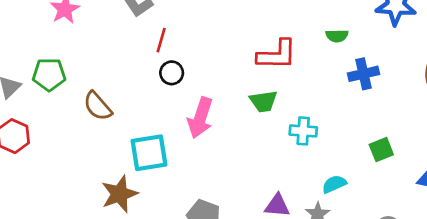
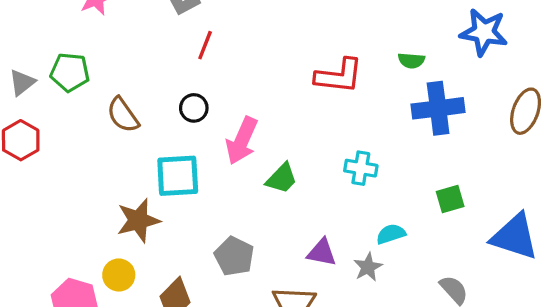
black circle: (172, 73) -> (194, 108), moved
blue cross: (363, 74) -> (438, 108), size x1.4
green trapezoid: (263, 101) -> (282, 178), moved, turned -44

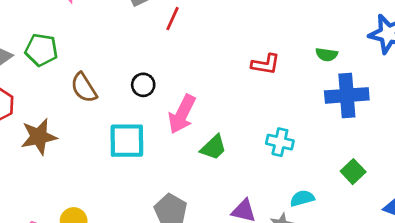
red line: (205, 45) -> (172, 19), moved
red L-shape: (339, 76) -> (266, 64), size x0.7
green square: (450, 199) -> (353, 172), turned -30
brown star: (138, 220) -> (39, 137), moved

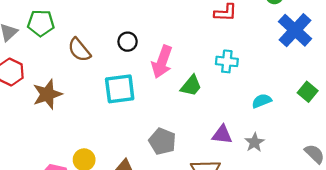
blue cross: (347, 95) -> (295, 30), turned -36
cyan cross: (280, 142) -> (227, 61), moved
cyan semicircle: (302, 198) -> (262, 101), moved

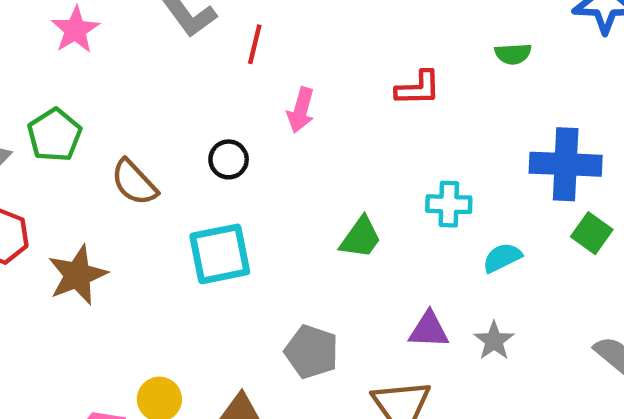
green pentagon: (41, 23) -> (55, 135), turned -30
blue cross: (295, 30) -> (566, 164), moved, turned -36
cyan cross: (227, 61) -> (449, 204), moved
pink arrow: (162, 62) -> (301, 110), moved, size x0.7

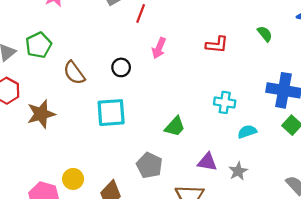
green semicircle: (513, 54) -> (265, 34), turned -133
green trapezoid: (361, 238) -> (175, 127), moved

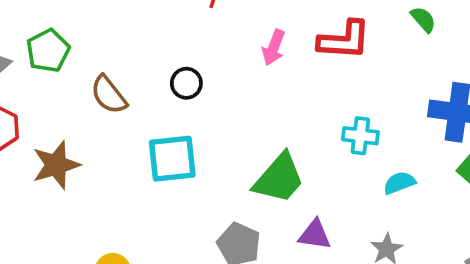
red L-shape: (217, 45) -> (344, 40), size x1.4
pink arrow: (159, 48) -> (274, 48), moved
green trapezoid: (175, 127) -> (279, 178), size x1.5
purple triangle: (207, 162) -> (315, 235), moved

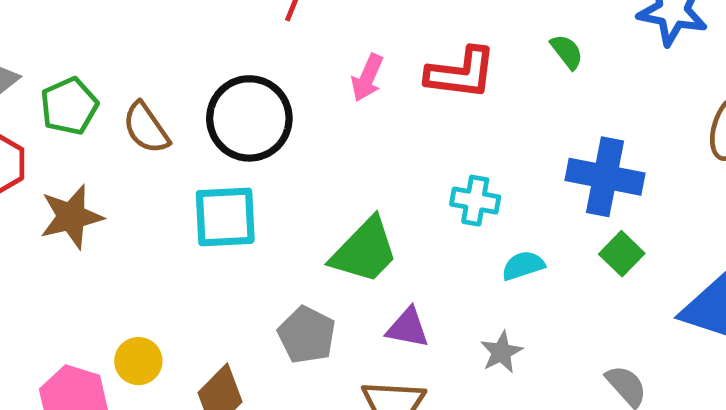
green pentagon: (48, 51) -> (69, 106), moved
black circle: (186, 83) -> (249, 118), size x2.0

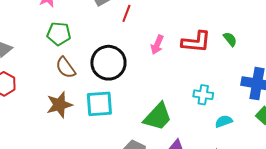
green semicircle: (567, 52) -> (230, 39), moved
green pentagon: (69, 106) -> (59, 34), moved, turned 30
brown star: (71, 217) -> (59, 105), moved

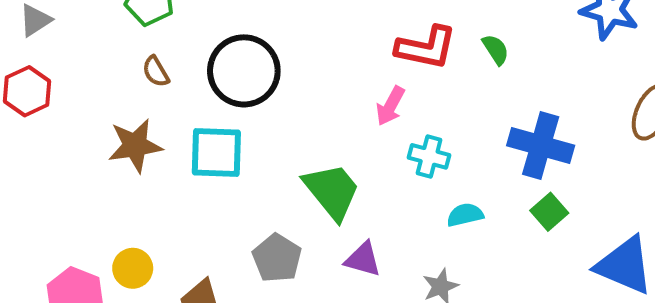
pink arrow: (157, 45) -> (390, 106), moved
brown semicircle: (66, 68) -> (156, 72), size x0.7
green trapezoid: (158, 117) -> (332, 191), turned -88

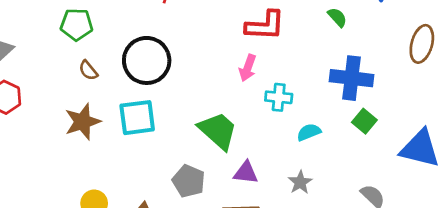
green semicircle: (496, 49) -> (337, 17), moved

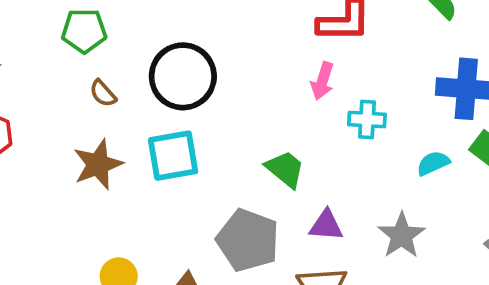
green trapezoid: (218, 131) -> (285, 169), size x0.7
cyan semicircle: (309, 132) -> (433, 163), moved
gray pentagon: (189, 181) -> (248, 240), size x1.4
gray star: (300, 182) -> (402, 235), size x1.4

